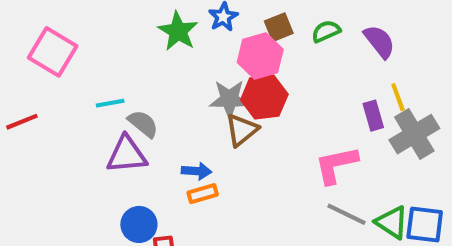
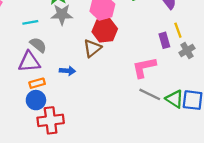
gray star: (229, 99) -> (62, 14), moved
cyan line: (110, 103) -> (30, 22), moved
gray cross: (414, 134) -> (187, 50), size x0.6
orange rectangle: (203, 194) -> (37, 83), moved

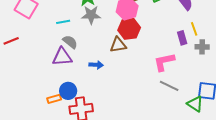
brown triangle: (92, 48) -> (118, 45), turned 30
gray cross: (187, 50) -> (202, 47), turned 32
orange rectangle: (37, 83) -> (54, 99), moved
green triangle: (175, 99) -> (195, 104), moved

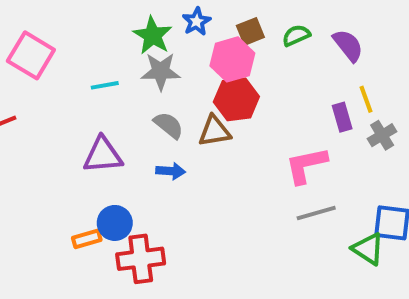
gray semicircle: (70, 42) -> (169, 125), moved
gray cross: (202, 47) -> (382, 135), turned -32
gray line: (169, 86) -> (316, 213), turned -42

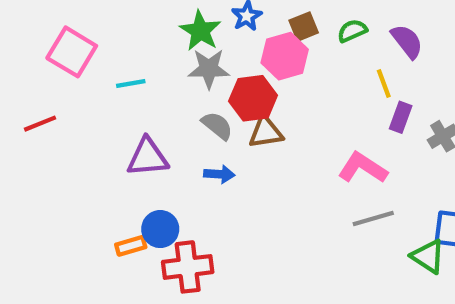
cyan line: (105, 85) -> (131, 84), moved
red hexagon: (236, 99) -> (253, 98), moved
yellow line: (366, 99) -> (384, 84), moved
purple rectangle: (342, 117) -> (401, 117), turned 36
pink L-shape: (306, 165) -> (363, 168), turned 45

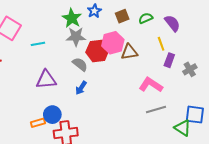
pink hexagon: (285, 56) -> (113, 43), moved
brown triangle: (266, 132) -> (129, 52), moved
blue arrow: (219, 174) -> (81, 88), turned 120

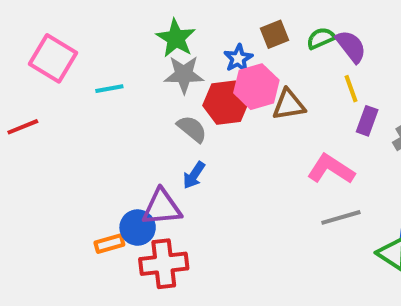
blue star: (94, 11) -> (238, 58), moved
purple semicircle: (172, 23) -> (351, 46), moved
purple triangle: (46, 80) -> (162, 207), moved

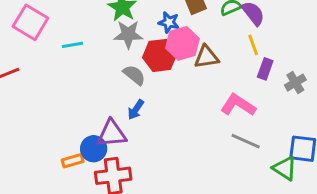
blue star: (238, 58) -> (169, 22), turned -30
gray line: (341, 217) -> (246, 141), turned 40

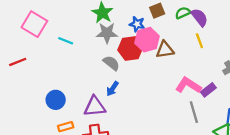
cyan line: (73, 45) -> (66, 41), turned 32
purple rectangle: (265, 69) -> (208, 90), moved, turned 32
gray line: (246, 141) -> (194, 112), turned 50
blue circle: (94, 149) -> (56, 100), moved

